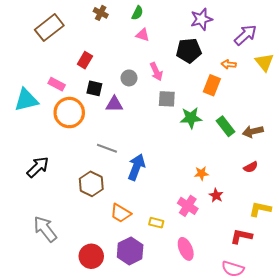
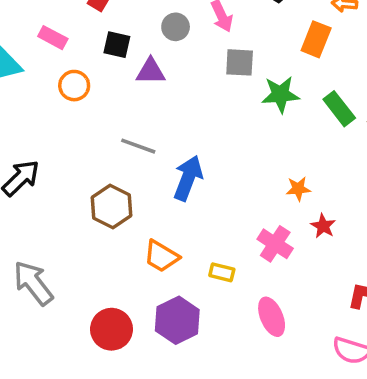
orange circle: (69, 113) -> (74, 86), size x0.6

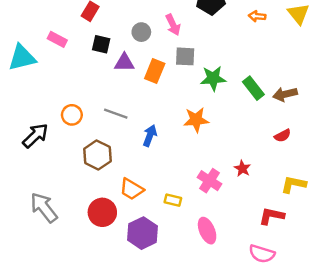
orange rectangle: (316, 39) -> (155, 71), moved
orange circle: (74, 86) -> (72, 115), moved
blue arrow: (188, 178) -> (150, 136), size x0.7
orange star: (298, 189) -> (196, 120), moved, size x1.5
red circle: (112, 329) -> (102, 212), moved

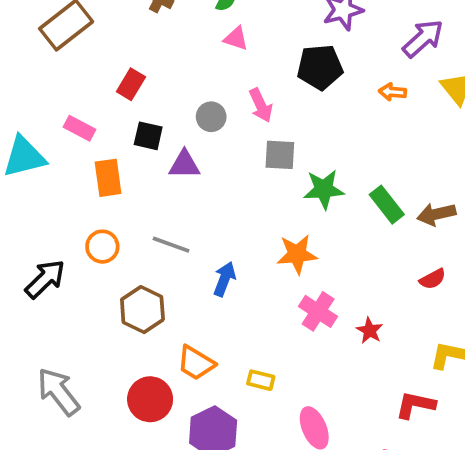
orange rectangle: (155, 71) -> (108, 178), moved, turned -30
pink cross: (210, 181) -> (318, 311), moved

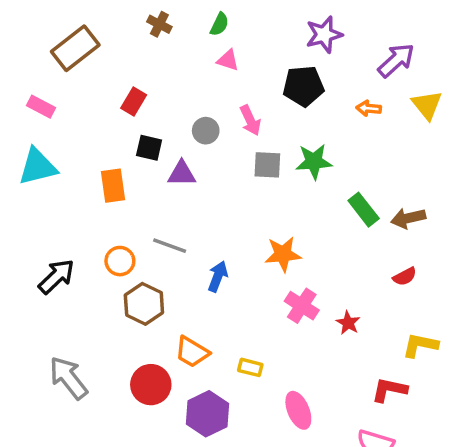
pink rectangle: (79, 128) -> (41, 107), moved
green star: (324, 189) -> (314, 162), moved
orange circle: (102, 247) -> (120, 261), moved

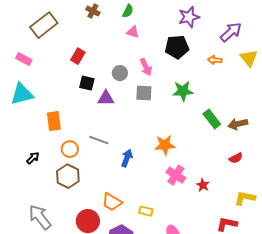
gray square: (267, 165) -> (144, 93), moved
orange rectangle: (113, 186) -> (54, 121), moved
black arrow: (56, 276) -> (33, 158), size x0.6
brown hexagon: (144, 304) -> (68, 176), moved

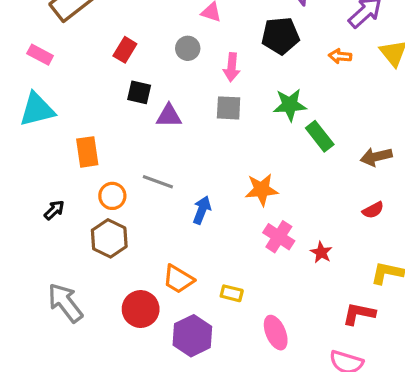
pink arrow: (146, 67) -> (232, 67), turned 30
gray circle: (120, 73) -> (188, 48), moved
green rectangle: (212, 119) -> (320, 136), moved

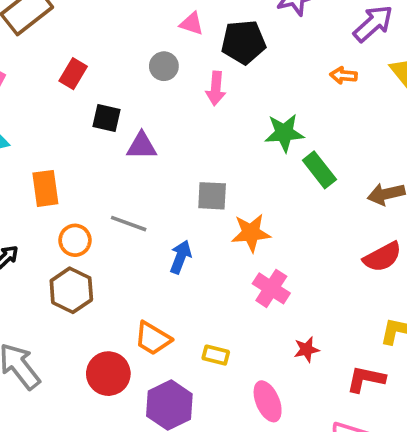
black pentagon: (280, 36) -> (244, 42), moved
red rectangle: (125, 50) -> (73, 74), moved
gray square: (229, 108) -> (212, 196), moved
red semicircle: (373, 210) -> (382, 257), size x1.5
red star: (321, 252) -> (306, 350), moved, turned 30

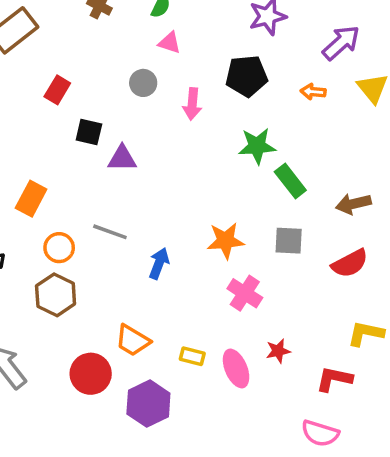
black pentagon: (244, 42) -> (247, 76), moved
orange rectangle: (45, 188) -> (31, 199), turned 36
gray square: (212, 196) -> (289, 241), moved
pink ellipse: (268, 401) -> (236, 368), moved

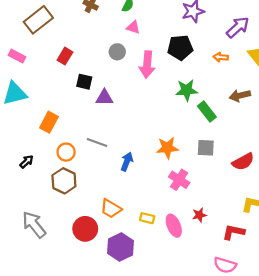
pink arrow: (192, 104) -> (147, 65), size x1.4
brown arrow: (353, 204) -> (240, 96), moved

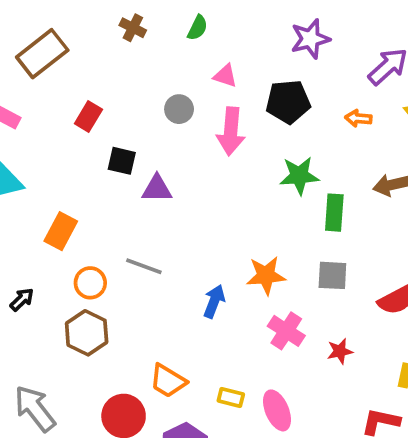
pink triangle: (133, 27) -> (225, 76), moved
green rectangle: (207, 112) -> (334, 213), turned 42
blue arrow: (127, 162) -> (214, 301), moved
red star: (199, 215) -> (340, 351), moved

